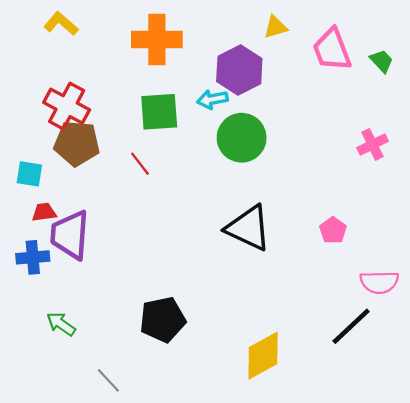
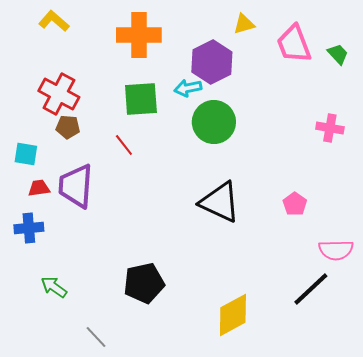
brown pentagon: (77, 143) -> (68, 127), size x0.6
pink cross: (373, 144) -> (330, 128), turned 36
purple trapezoid: (70, 235) -> (76, 186), moved

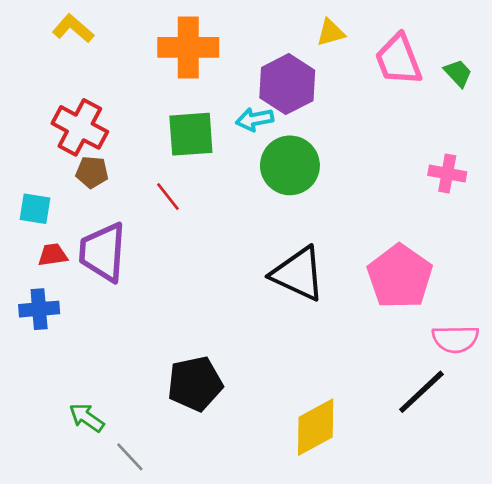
pink pentagon: (295, 204) -> (400, 277), size x2.0
green arrow: (54, 287) -> (87, 418), moved

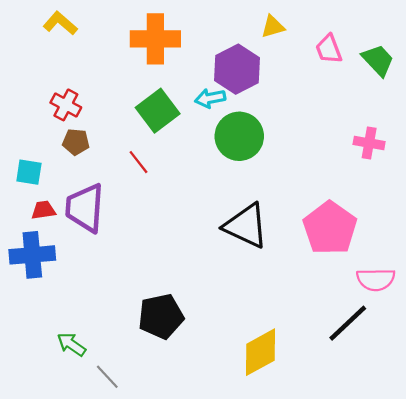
pink trapezoid: (398, 60) -> (329, 49), size x0.7
green trapezoid: (458, 73) -> (378, 60), size x1.4
red cross: (80, 127) -> (66, 105), size x0.7
green square: (191, 134) -> (158, 111), turned -33
blue cross: (39, 309) -> (32, 255), size x1.4

